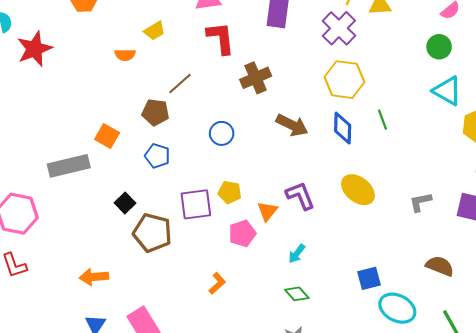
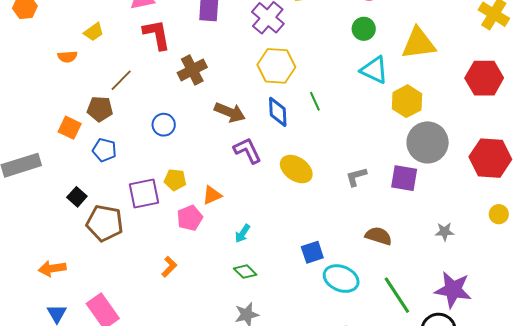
orange square: (107, 136) -> (70, 128), moved
purple L-shape: (300, 196) -> (247, 151), moved
orange triangle: (267, 211) -> (212, 195), turned 30

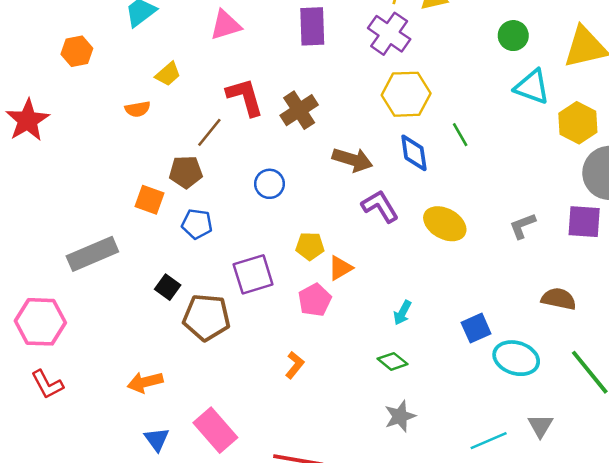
red L-shape: (157, 35) -> (245, 97), moved
yellow pentagon: (175, 180) -> (310, 246), moved
cyan arrow: (243, 234) -> (402, 313), moved

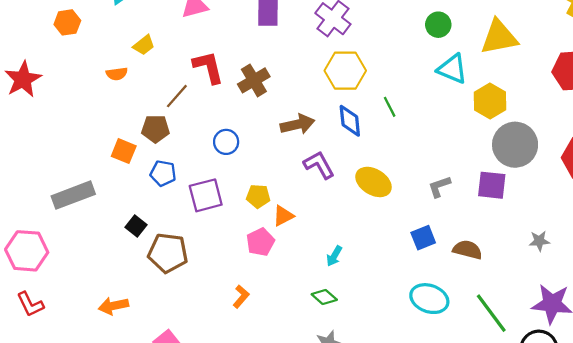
brown arrow: (353, 160) -> (297, 124), turned -32
purple square: (253, 274) -> (206, 195), moved
blue square: (476, 328) -> (423, 238), moved

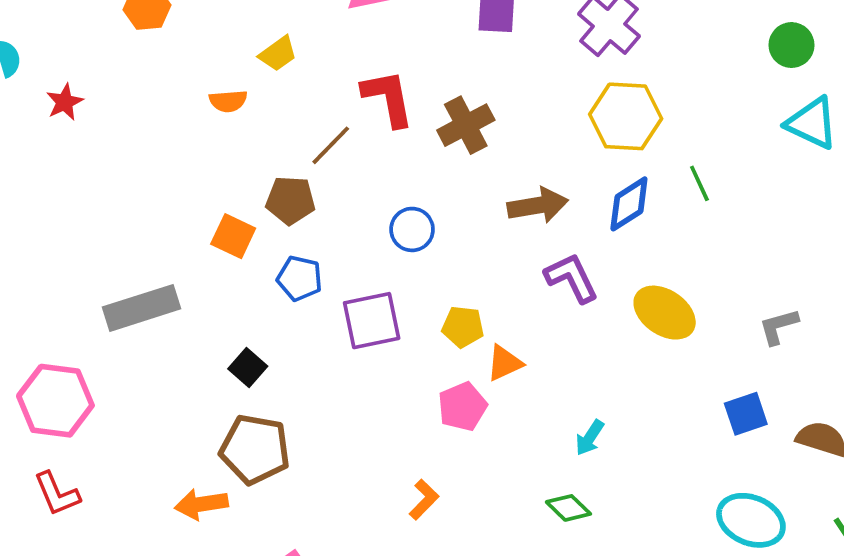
red star: (23, 79) -> (65, 102), size x0.6
blue diamond: (350, 121) -> (629, 204), turned 60
brown pentagon: (168, 253) -> (255, 449), moved

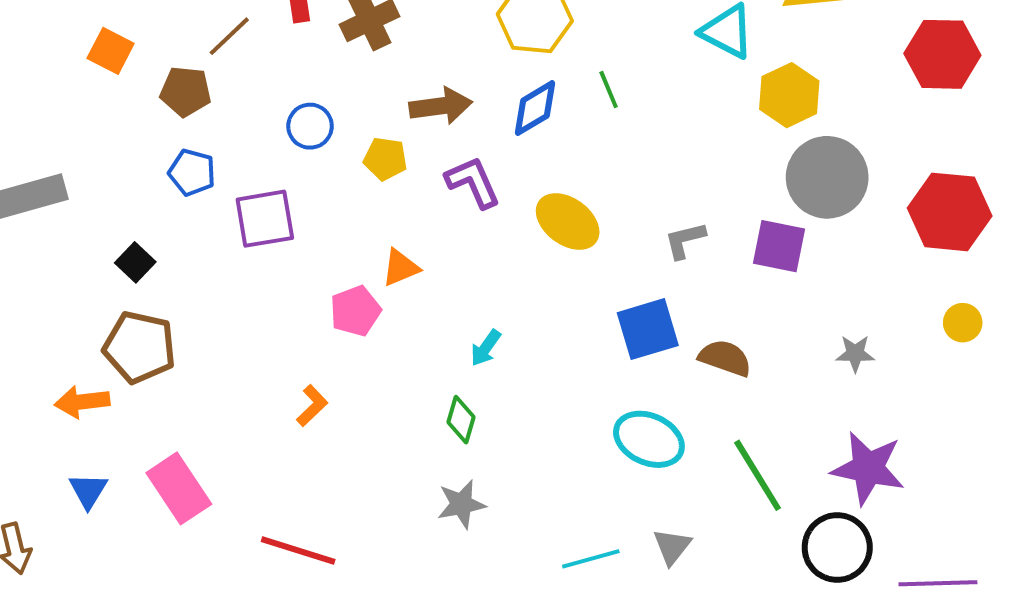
orange square: (233, 236) -> (111, 51), moved
yellow pentagon: (463, 327) -> (385, 159), moved
blue square: (746, 414) -> (648, 329), size x1.4
green diamond: (568, 508) -> (461, 420), turned 60

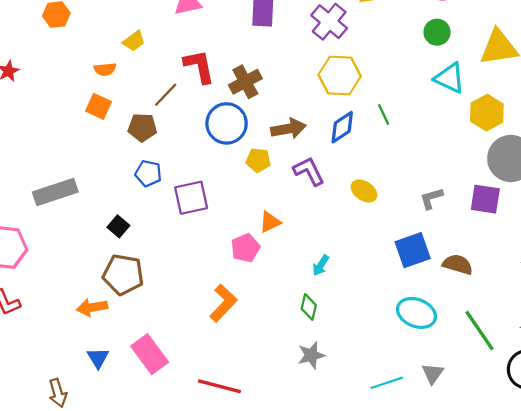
blue circle: (310, 126) -> (227, 123), moved, size x1.6
yellow ellipse: (568, 222) -> (364, 191), size x0.7
orange L-shape: (312, 406) -> (223, 303), size x1.6

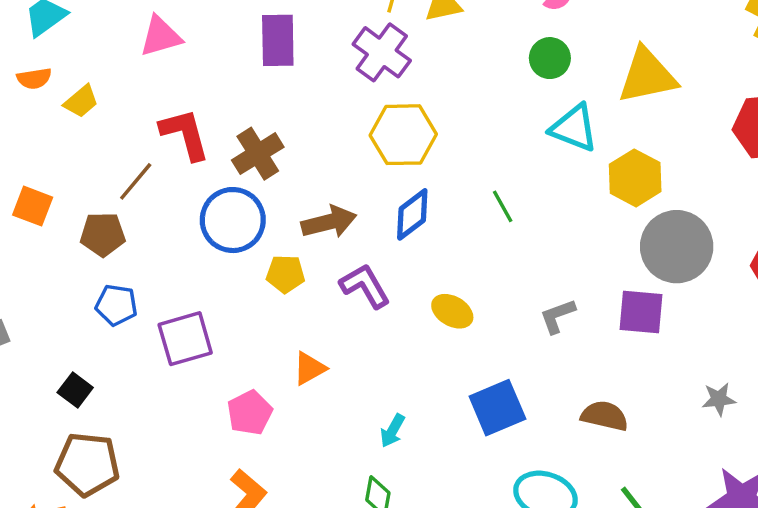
orange semicircle: (105, 69) -> (34, 78), moved
green line: (384, 114) -> (503, 206), moved
pink pentagon: (245, 248) -> (250, 413), moved
blue square: (413, 250) -> (497, 408), moved

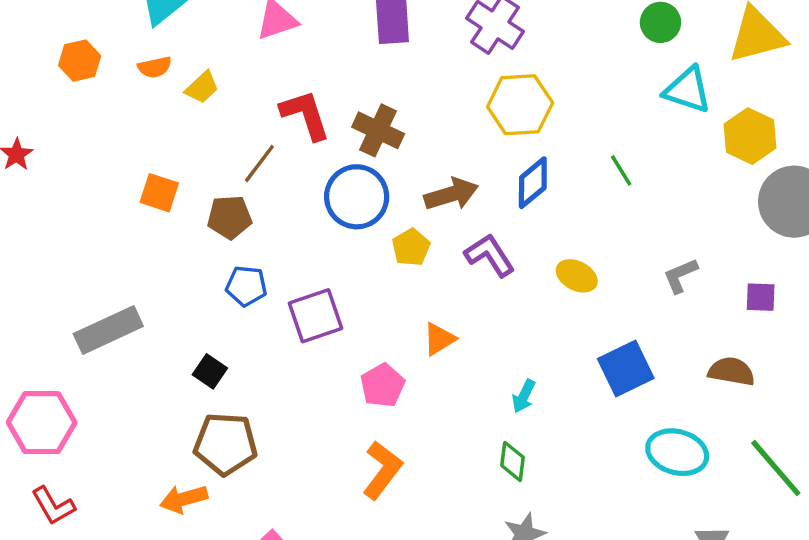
brown cross: (258, 154) -> (378, 130), turned -30
yellow pentagon: (285, 274) -> (411, 247), turned -30
purple square: (641, 312) -> (761, 297), moved, size x0.7

